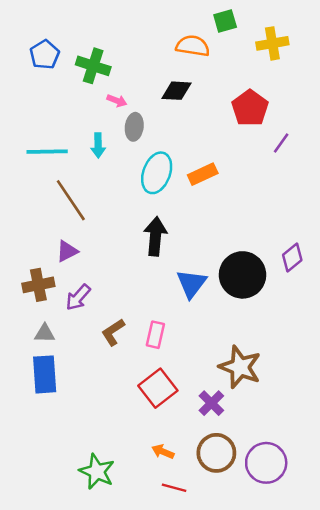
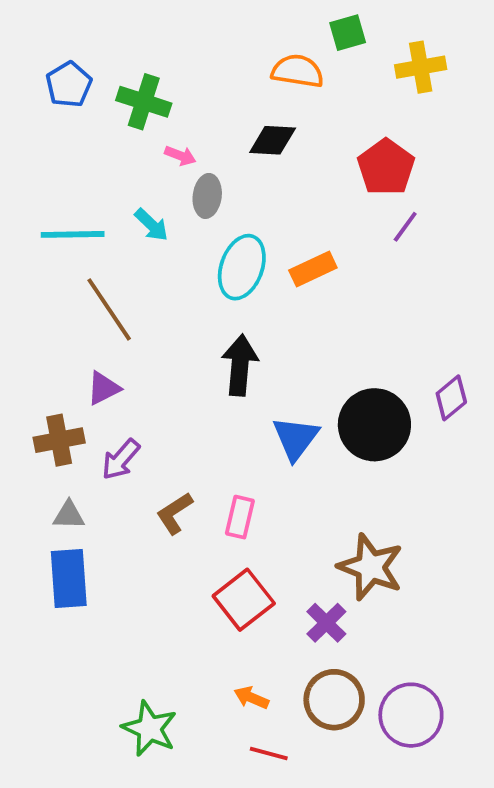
purple line: (281, 143) -> (405, 227), moved
cyan arrow: (98, 145) -> (151, 225), turned -45

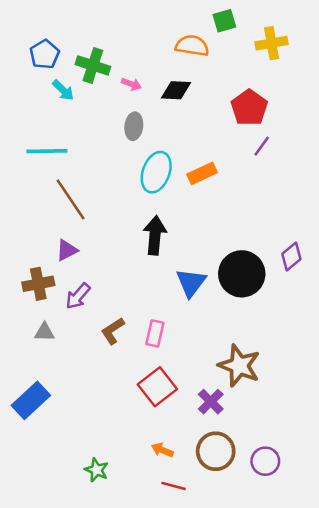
pink arrow: (180, 156) -> (131, 84), moved
cyan arrow: (151, 225) -> (63, 90), moved
blue rectangle: (69, 579) -> (31, 400), moved, turned 51
purple circle: (411, 715) -> (265, 461), size x0.7
green star: (150, 729) -> (97, 470), size x0.7

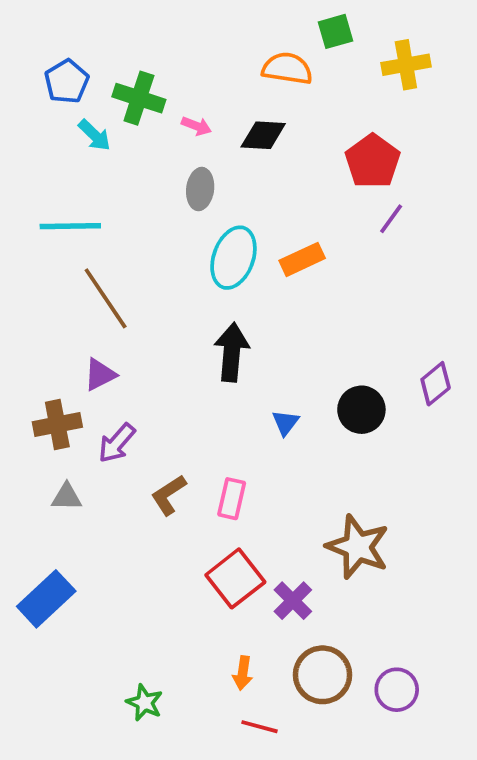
black circle: (242, 274) -> (361, 410), size x0.7
blue triangle: (191, 283) -> (285, 423), size x0.6
purple cross: (211, 402) -> (293, 601), moved
orange arrow: (162, 450) -> (243, 673), turned -105

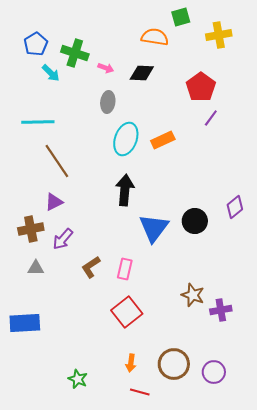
blue triangle: (285, 423) -> (154, 228), size x2.0
brown star: (358, 547) -> (193, 295), size x0.7
blue rectangle: (46, 599) -> (25, 323), turned 40
purple cross: (293, 601) -> (221, 310), moved, turned 35

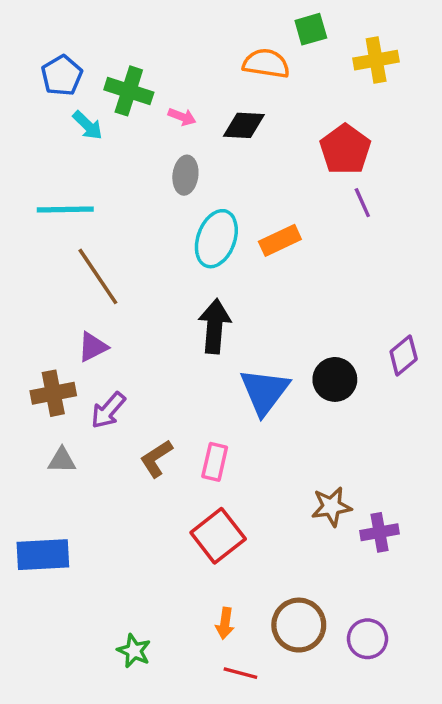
purple line: (211, 118) -> (362, 203), turned -60
brown star: (193, 295) -> (331, 507), turned -30

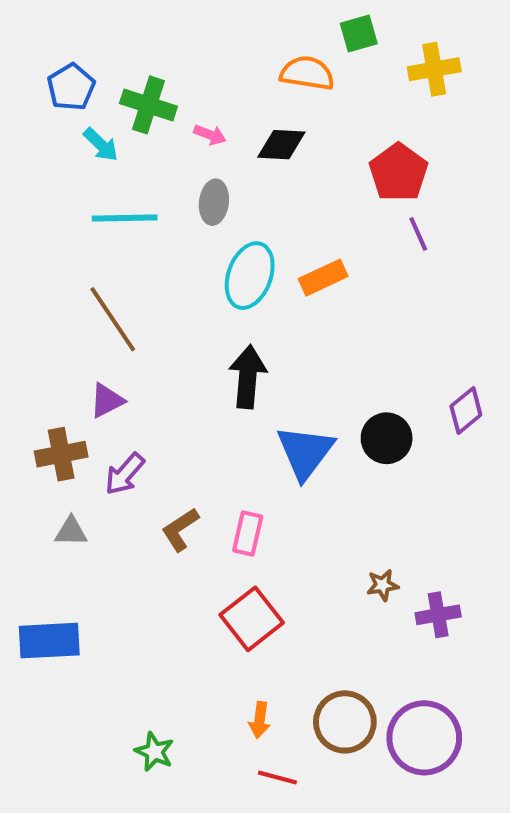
cyan line: (65, 209) -> (125, 218), moved
brown star: (331, 507) -> (383, 585), size x0.7
purple circle: (367, 639) -> (424, 738), size x1.6

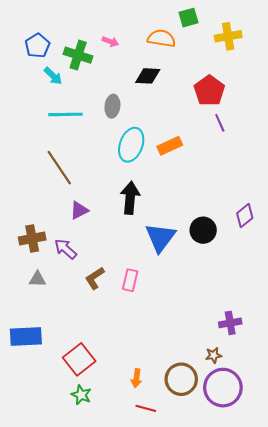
pink arrow: (210, 135) -> (110, 42), moved
purple triangle: (107, 401) -> (79, 210), moved
purple arrow: (125, 474) -> (66, 249), turned 90
brown star: (383, 585) -> (214, 355), moved
red square: (252, 619) -> (79, 359), moved

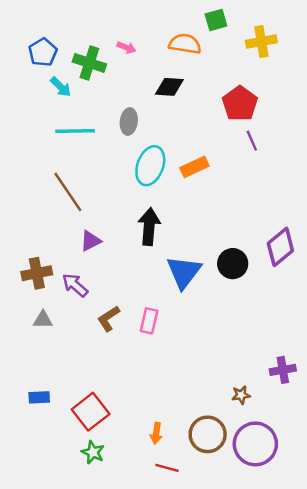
purple diamond: (245, 216) -> (280, 247), size x1.4
purple cross: (230, 323) -> (283, 370), moved
blue rectangle: (26, 336) -> (39, 397), moved, size x0.6
brown star: (214, 355) -> (241, 395), moved

